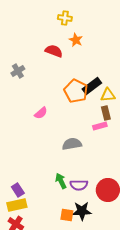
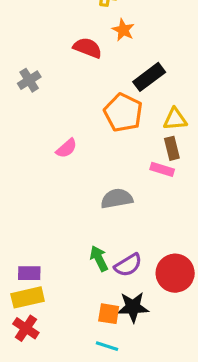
black rectangle: (92, 86) -> (149, 77), moved
pink rectangle: (100, 126) -> (162, 169), turned 32
purple semicircle: (79, 185) -> (128, 265), turned -30
purple rectangle: (18, 190) -> (29, 273), turned -56

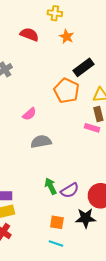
red semicircle: (88, 48) -> (29, 34), moved
gray semicircle: (117, 199) -> (41, 142), moved
black star: (133, 307) -> (86, 218), moved

